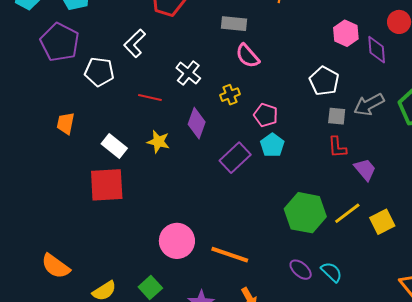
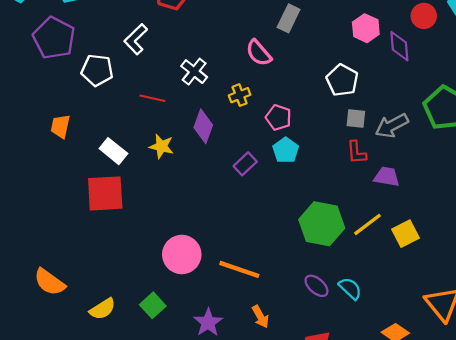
gray rectangle: (234, 24) -> (289, 18), moved, turned -70
gray arrow: (369, 105) -> (392, 126), moved
purple rectangle: (235, 158) -> (245, 164), size x0.7
purple trapezoid: (365, 169) -> (387, 177), turned -40

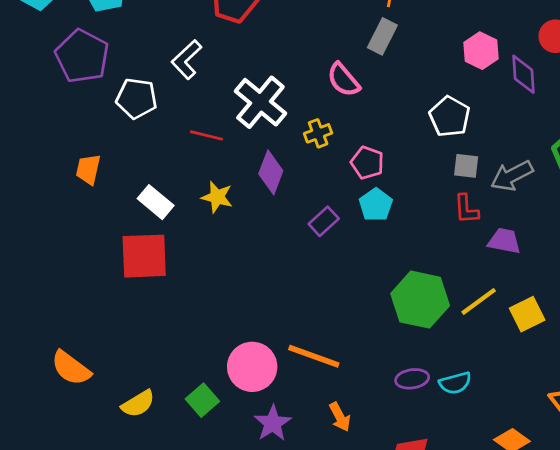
white cross: (194, 72) -> (260, 102), size x1.5
pink circle: (182, 255) -> (252, 367), moved
purple ellipse: (316, 286) -> (412, 379), turned -50
cyan semicircle: (350, 288) -> (455, 383), turned 120

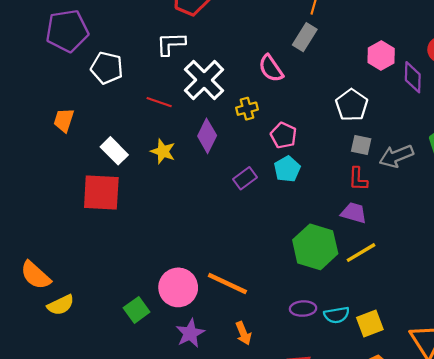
purple pentagon: (82, 56) -> (67, 31), turned 30
white L-shape: (187, 59) -> (171, 44), moved, turned 36
purple trapezoid: (504, 241) -> (354, 213), moved
yellow square: (527, 314) -> (370, 324), moved
yellow semicircle: (138, 404) -> (61, 305), moved

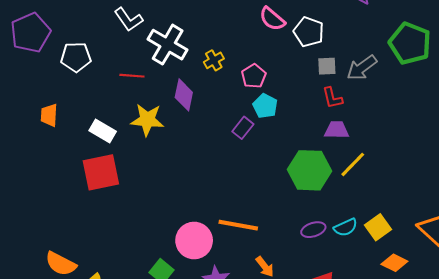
white L-shape: (171, 44) -> (128, 19), turned -108
pink semicircle: (271, 68) -> (272, 19), moved
pink pentagon: (284, 135) -> (254, 76), turned 30
yellow star: (163, 151) -> (147, 120), size x1.4
purple rectangle: (245, 178) -> (243, 128), moved

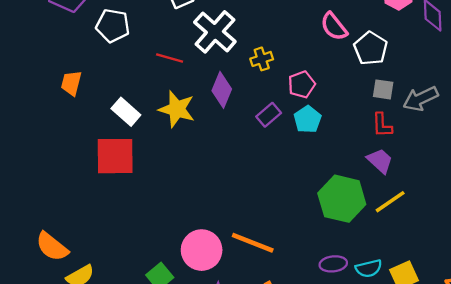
purple rectangle: (243, 128) -> (269, 115), moved
purple trapezoid: (337, 130) -> (380, 161), turned 30

